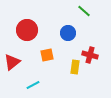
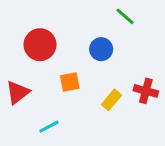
red cross: (90, 55) -> (146, 91), moved
yellow rectangle: (75, 67) -> (112, 100), turned 32

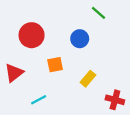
red cross: (146, 91) -> (115, 100), moved

